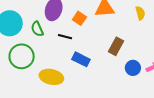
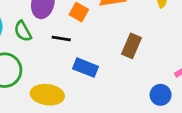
blue circle: (133, 68) -> (161, 95), moved

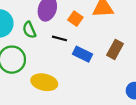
blue rectangle: (86, 68) -> (83, 54), moved

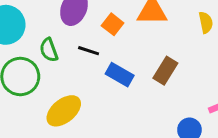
green semicircle: (29, 30) -> (49, 50), moved
yellow ellipse: (44, 82) -> (64, 111), turned -55

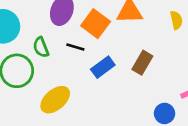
orange square: (113, 24) -> (96, 24), size x1.5
blue rectangle: (120, 75) -> (103, 67), turned -65

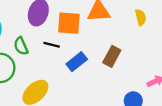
orange square: (96, 24) -> (69, 23), turned -30

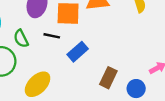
brown rectangle: (112, 56) -> (108, 78), moved

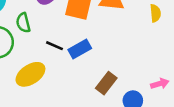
black line: (52, 36) -> (54, 46), moved

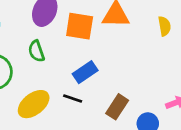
green semicircle: (23, 23) -> (36, 51), moved
black line: (54, 46) -> (73, 98), moved

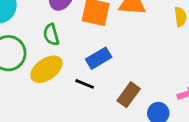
yellow ellipse: (34, 104) -> (46, 69), moved

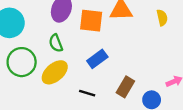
black line: (85, 84) -> (87, 93), moved

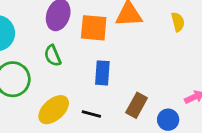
blue rectangle: (97, 59) -> (102, 73), turned -48
yellow ellipse: (55, 72) -> (54, 110), moved

